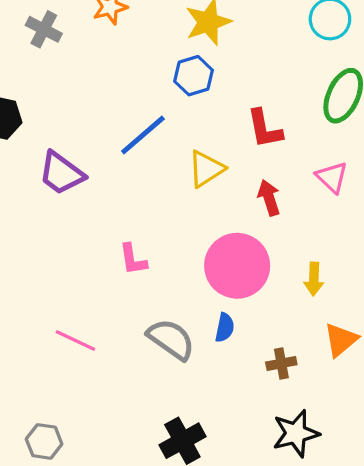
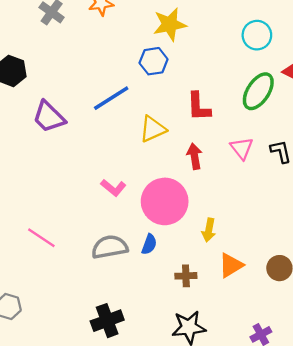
pink L-shape: (133, 259) -> (113, 188), moved, turned -50
yellow arrow: (314, 279) -> (209, 230), moved
gray semicircle: (171, 339) -> (110, 247), turned -54

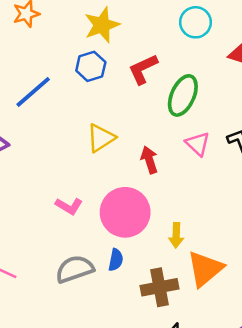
green ellipse: (258, 91) -> (183, 95), moved
blue line: (111, 98) -> (33, 92), moved
red L-shape: (199, 107) -> (143, 69), moved, turned 76
orange triangle: (231, 265) -> (205, 269), size x1.4
brown cross: (186, 276) -> (160, 287), size x1.6

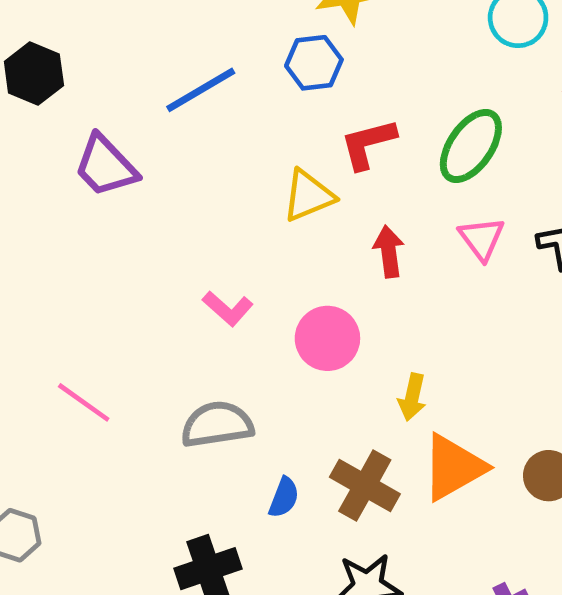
red L-shape: (143, 69) -> (368, 144), moved
pink circle: (125, 212) -> (327, 338), size x0.7
blue semicircle: (116, 260) -> (284, 497), moved
brown cross: (160, 287) -> (365, 485), turned 30

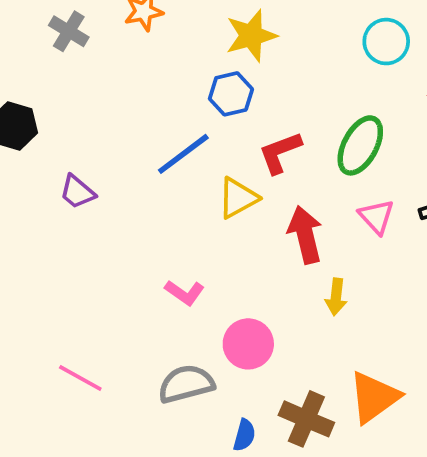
blue line: (201, 90) -> (183, 154), moved
purple trapezoid: (106, 166) -> (77, 192), size x0.7
red arrow: (389, 252) -> (305, 235), size x1.4
pink circle: (327, 338) -> (248, 344), moved
yellow arrow: (412, 397) -> (336, 297), moved

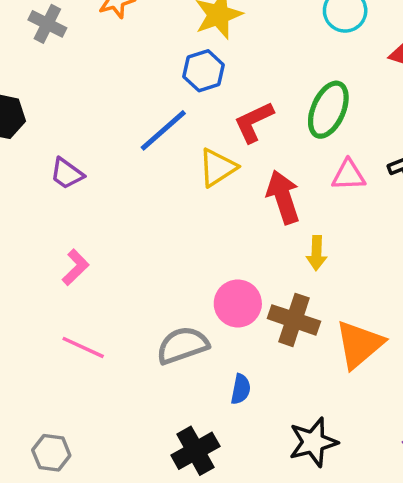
pink triangle: (376, 217) -> (349, 175), turned -45
pink L-shape: (185, 293) -> (75, 267), moved, turned -75
brown cross: (306, 419) -> (294, 320), moved

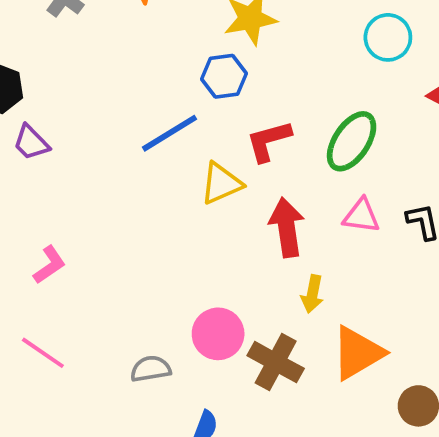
purple trapezoid: (67, 174) -> (31, 142), moved
orange triangle: (359, 344) -> (358, 353), moved
gray semicircle: (183, 345) -> (151, 369), size x0.7

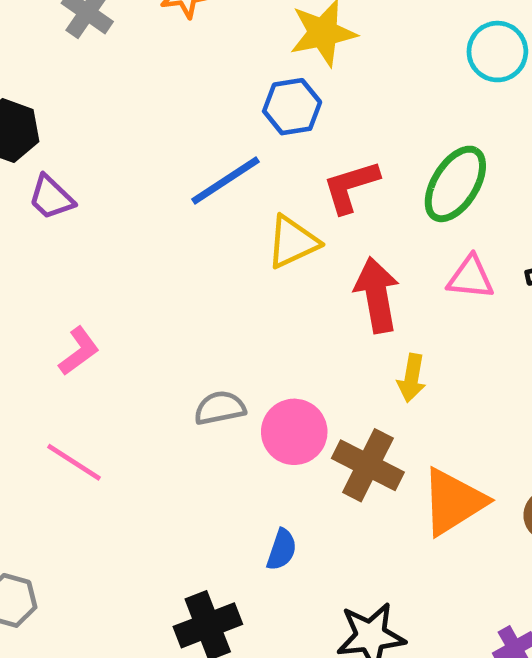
orange triangle: (358, 353) -> (453, 502), moved
gray semicircle: (151, 369) -> (220, 408), moved

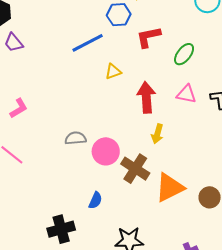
green ellipse: (455, 184) -> (184, 54), size x0.7
red L-shape: (351, 187) -> (148, 37), moved
yellow triangle: (293, 242) -> (113, 72), size x0.7

